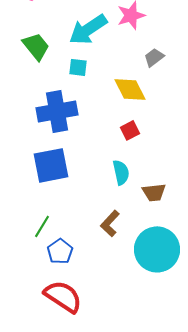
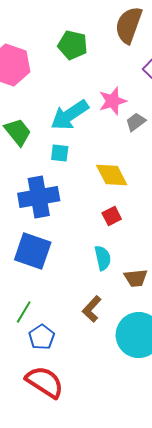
gray trapezoid: (154, 57) -> (136, 122), moved
blue square: (51, 165) -> (33, 251), turned 30

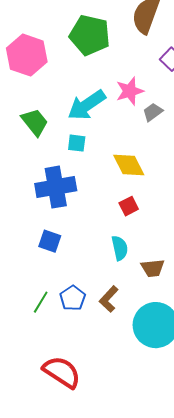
green pentagon: (73, 45) -> (90, 35), size x1.4
blue square: (33, 251) -> (50, 241), size x0.6
blue pentagon: (42, 337) -> (73, 298), moved

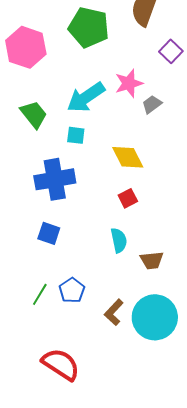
brown L-shape: (109, 299) -> (114, 312), moved

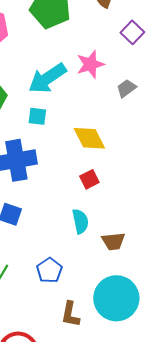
gray trapezoid: (152, 104) -> (126, 88), moved
blue pentagon: (72, 290) -> (49, 270), moved
brown L-shape: (114, 312) -> (70, 314), moved, turned -32

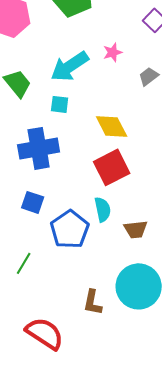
pink star: (90, 64) -> (113, 52), size x0.7
red square: (89, 179) -> (112, 167), size x1.8
blue pentagon: (49, 270) -> (70, 229), moved, size x1.5

